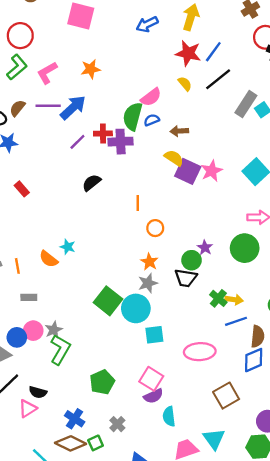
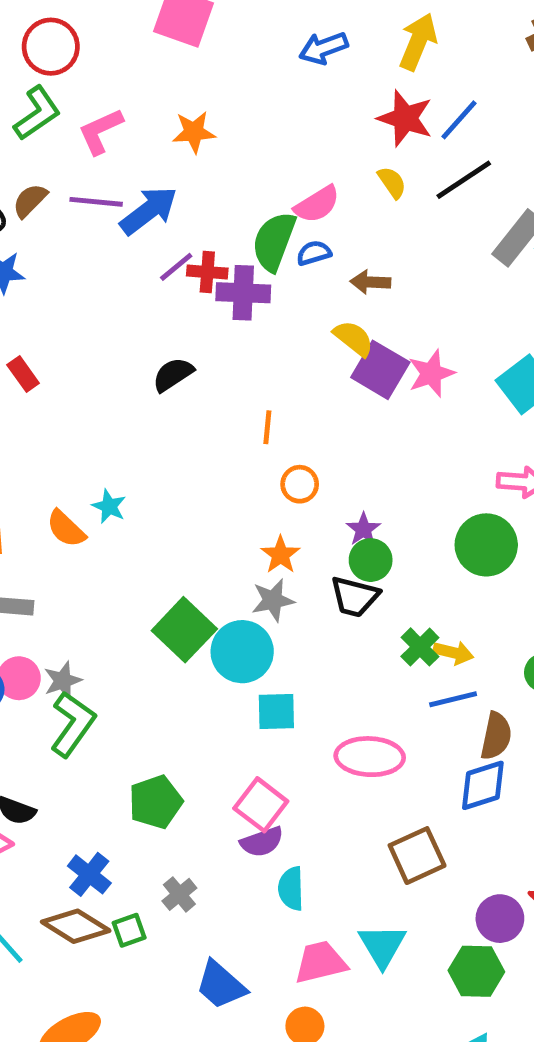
purple line: (77, 142) -> (176, 267), moved
purple star: (205, 248) -> (363, 529), moved

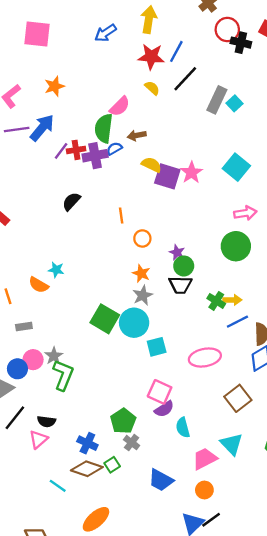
blue semicircle: (314, 253) -> (114, 149), moved
brown arrow: (370, 282) -> (137, 135), moved
green pentagon: (156, 802) -> (123, 421), moved

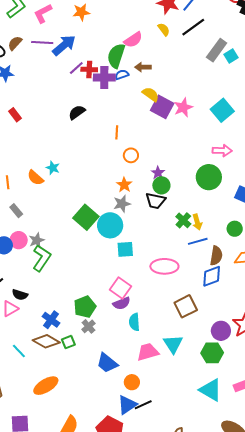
yellow arrow: (232, 300) -> (197, 222), turned 63
gray rectangle: (24, 327) -> (16, 211), turned 48
orange circle: (204, 490) -> (132, 382), moved

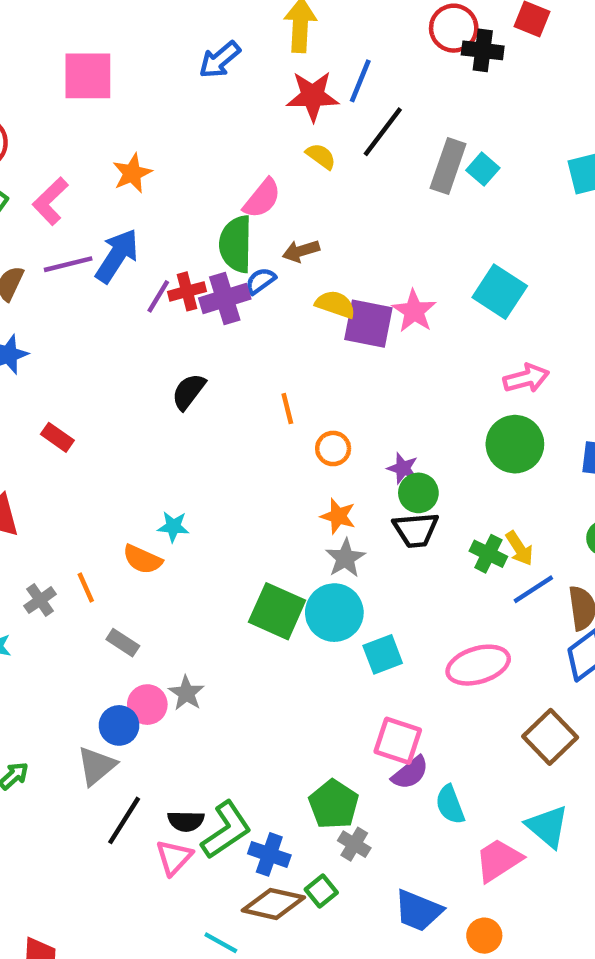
green L-shape: (42, 258) -> (226, 830), moved, turned 40

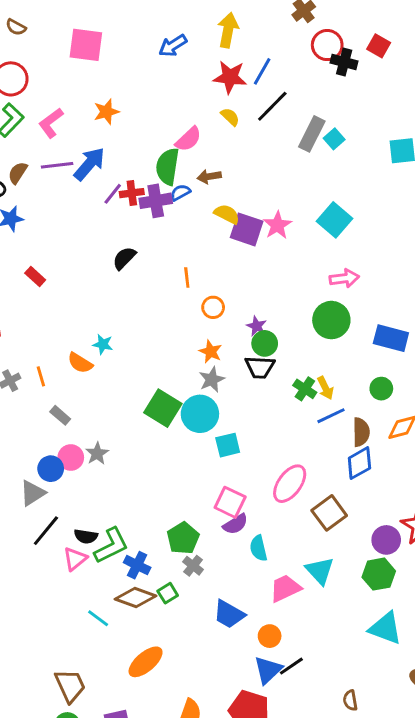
pink ellipse: (478, 665) -> (290, 484), moved, turned -45

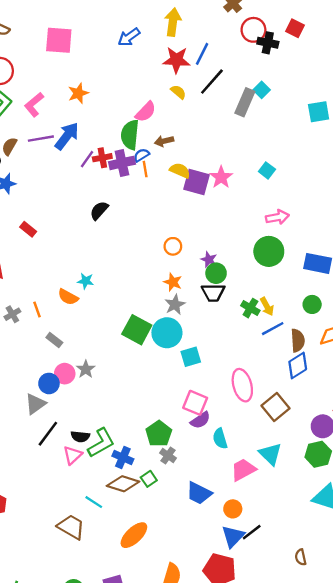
cyan square: (334, 139) -> (262, 90), moved
cyan square: (335, 220) -> (267, 170), size x0.6
orange line: (187, 278) -> (145, 169), moved
pink ellipse: (290, 484) -> (242, 385), turned -48
brown trapezoid: (70, 686) -> (71, 527), moved, turned -32

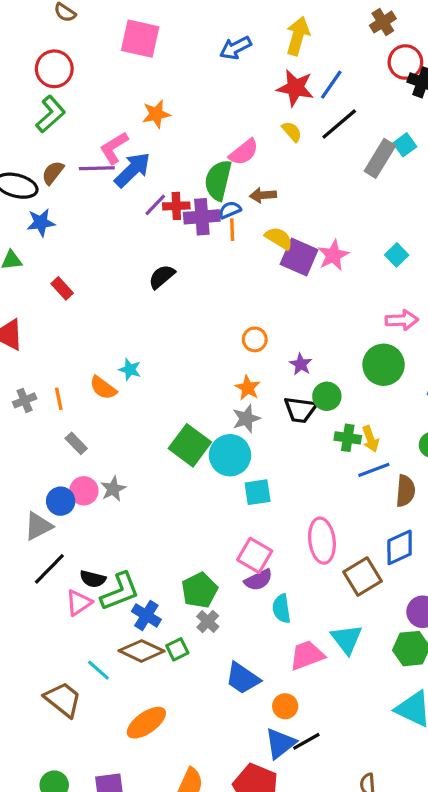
pink L-shape: (34, 105) -> (114, 148), moved
green circle: (216, 273) -> (327, 396), moved
green cross: (250, 308) -> (348, 438), turned -30
blue diamond: (298, 365) -> (400, 547), moved

